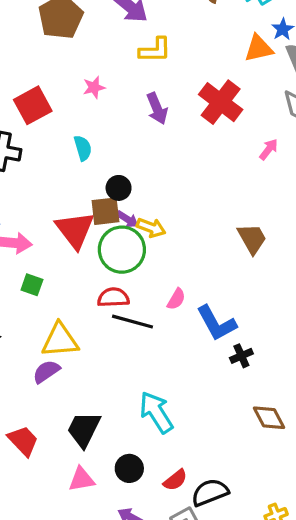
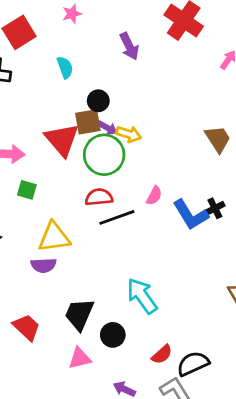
purple arrow: (157, 108) -> (129, 46), moved
black line: (133, 322) -> (117, 217), turned -32
black cross: (241, 356) -> (215, 208), moved
purple semicircle: (46, 372) -> (44, 265), turned -145
black circle: (129, 468) -> (113, 335), moved

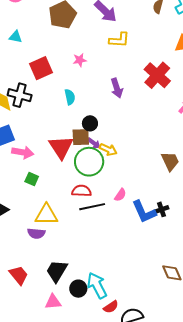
cyan arrow: (142, 296) -> (97, 285), moved

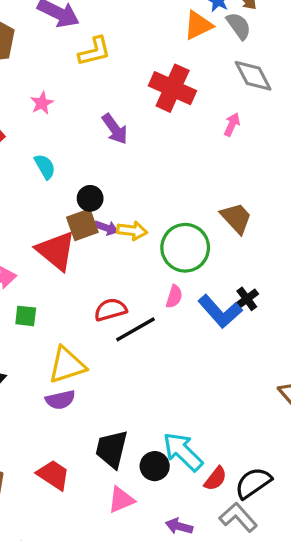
green circle: (89, 162) -> (185, 248), moved

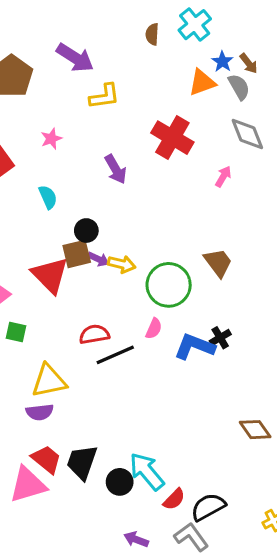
blue L-shape: (220, 311) -> (195, 347), turned 147
red trapezoid: (53, 475) -> (47, 459), moved
pink triangle: (121, 500) -> (28, 485), moved, size x1.5

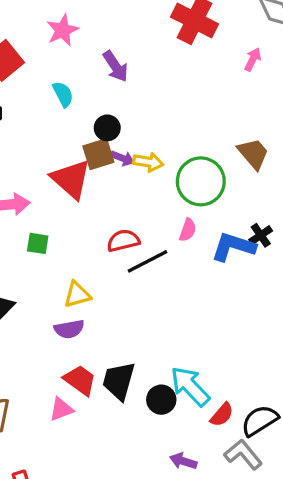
pink star: (51, 139) -> (63, 30), size x1.4
purple arrow: (116, 169) -> (115, 66), moved
yellow triangle: (49, 381) -> (77, 295), size x0.7
pink triangle: (28, 485) -> (61, 409), size x0.6

